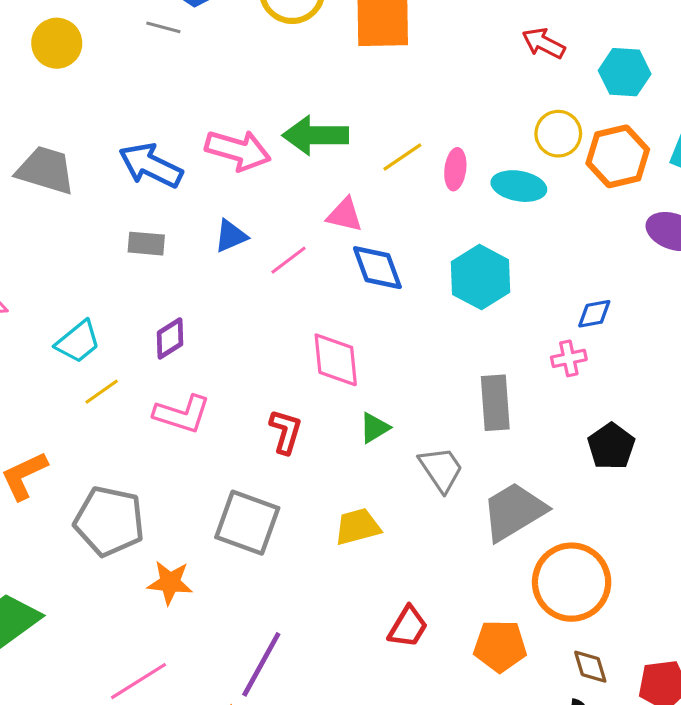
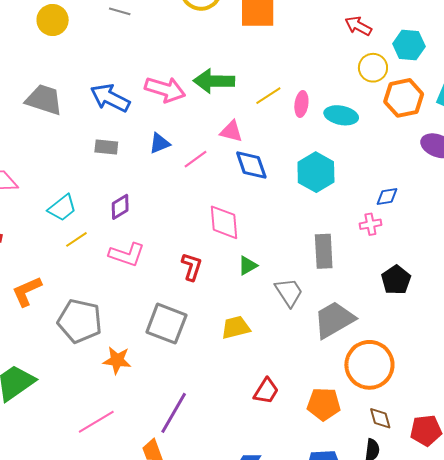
yellow circle: (558, 134) -> (373, 68), moved

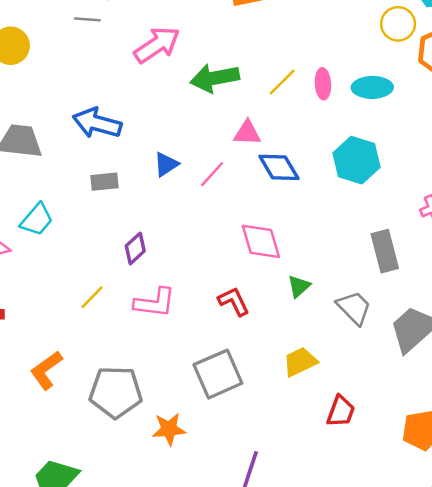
pink arrow: (165, 89) -> (157, 45), moved, turned -39
cyan trapezoid: (62, 208) -> (37, 220), moved
red L-shape: (192, 267) -> (234, 301), turned -32
gray square: (166, 324) -> (218, 374), turned -33
red trapezoid: (266, 391) -> (341, 411), moved

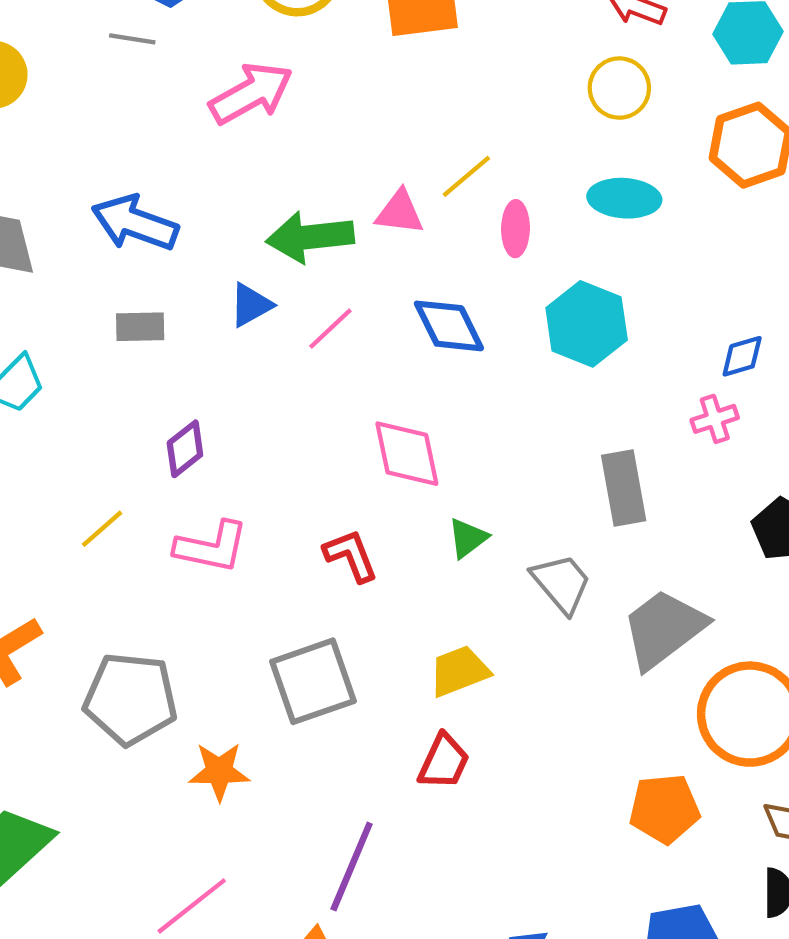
yellow circle: (398, 24) -> (619, 88), moved
green arrow: (215, 78) -> (310, 237), moved
pink ellipse: (323, 84) -> (516, 229), moved
pink triangle: (247, 133) -> (400, 212), moved
red trapezoid: (341, 411) -> (444, 762), moved

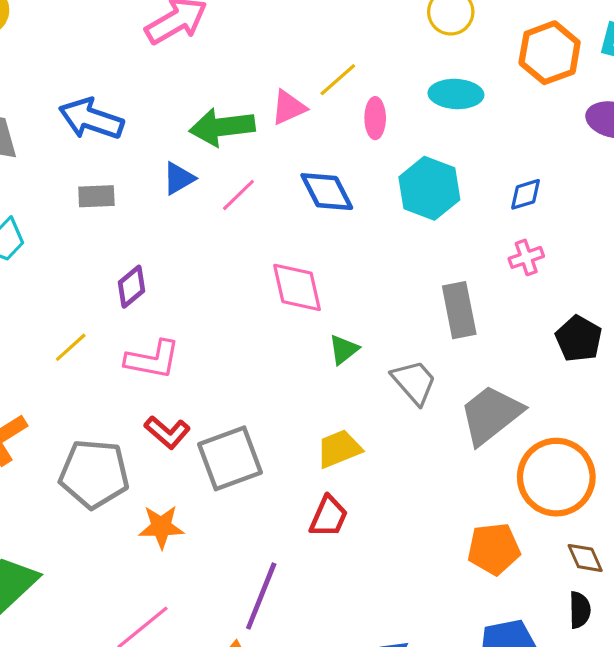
pink triangle: (400, 212) -> (289, 107), turned -30
blue diamond: (742, 356) -> (526, 194), moved
red L-shape: (351, 556) -> (167, 432), moved, turned 153

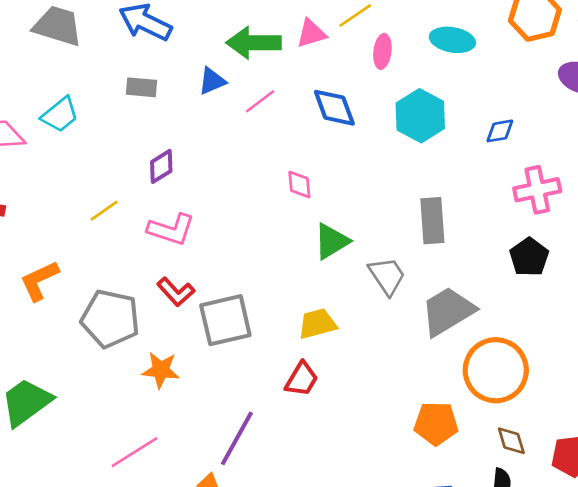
pink cross: (526, 257) -> (537, 190), moved, size x1.6
pink diamond: (297, 287) -> (299, 185), size x0.6
green triangle: (344, 350) -> (332, 241), size x1.4

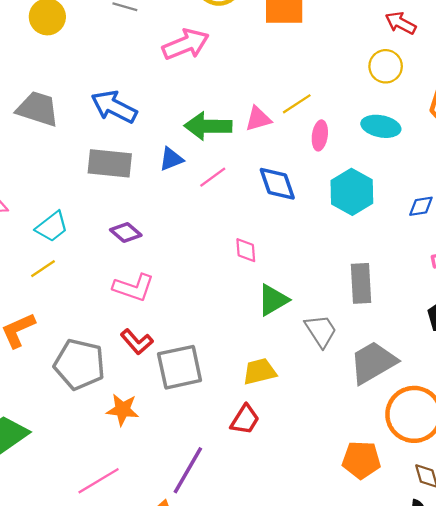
gray rectangle: (142, 87) -> (110, 163), size x1.6
cyan trapezoid: (60, 115) -> (52, 227), moved
purple diamond: (161, 166) -> (126, 233), turned 72
yellow line: (104, 211) -> (43, 269), moved

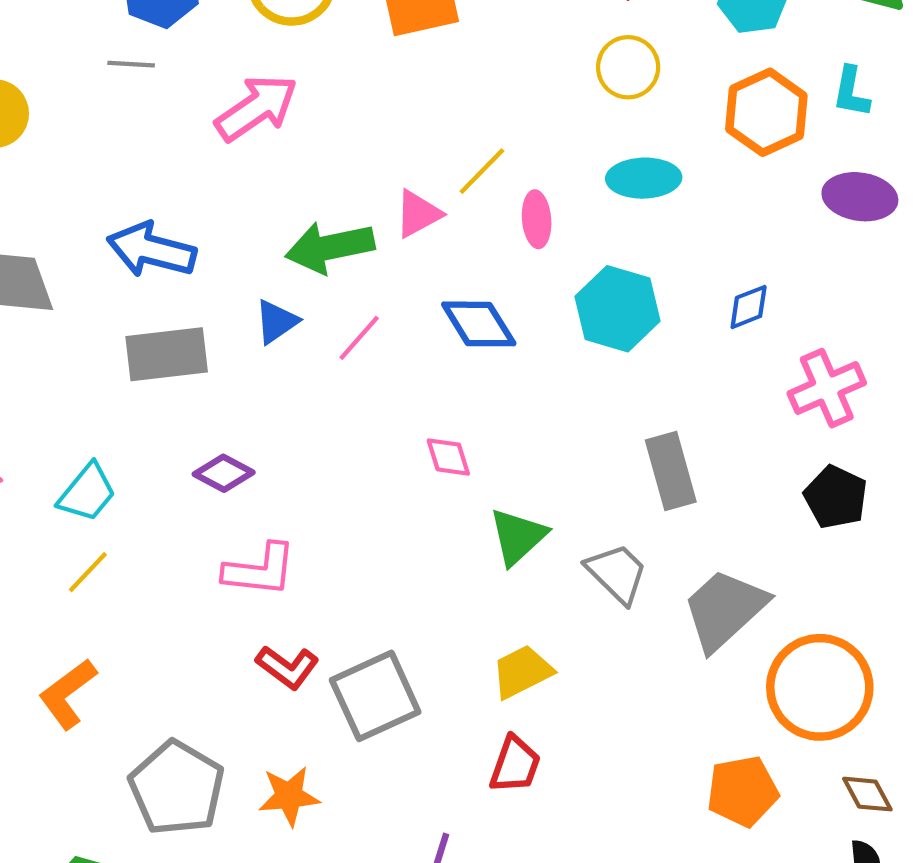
gray pentagon: (79, 364) -> (177, 788), moved, turned 30

